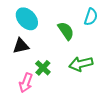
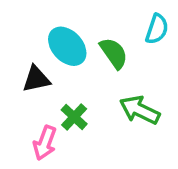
cyan ellipse: (27, 19) -> (67, 46), moved
green arrow: (81, 64) -> (140, 110), turned 40

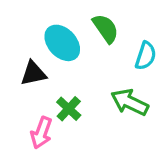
cyan semicircle: (157, 29) -> (146, 56), moved
green semicircle: (114, 53) -> (106, 28), moved

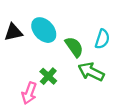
green semicircle: (106, 28) -> (74, 47), moved
black triangle: (33, 73) -> (13, 32), moved

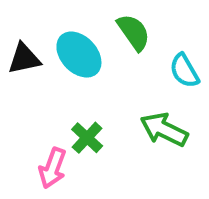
cyan semicircle: (102, 39) -> (184, 71), turned 132
green semicircle: (74, 47) -> (134, 32), moved

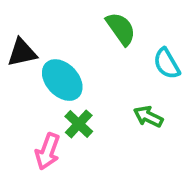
cyan ellipse: (79, 55) -> (62, 80), moved
green arrow: (164, 130) -> (148, 117), size x0.7

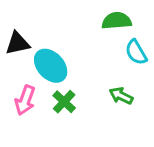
green semicircle: (121, 29) -> (117, 21), moved, turned -60
pink arrow: (48, 151) -> (25, 100), moved

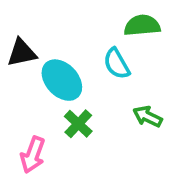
cyan semicircle: (136, 52) -> (117, 64), moved
pink arrow: (25, 100) -> (33, 155), moved

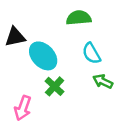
green semicircle: (142, 25) -> (79, 18), moved
cyan semicircle: (117, 64) -> (91, 53), moved

